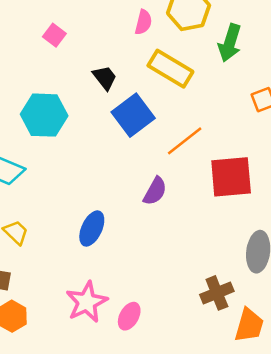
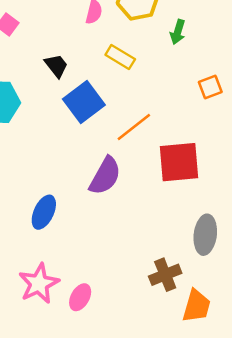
green arrow: (230, 43) -> (178, 32), size x0.7
yellow rectangle: (170, 69) -> (120, 57), size x0.7
purple semicircle: (155, 191) -> (105, 176), size x1.4

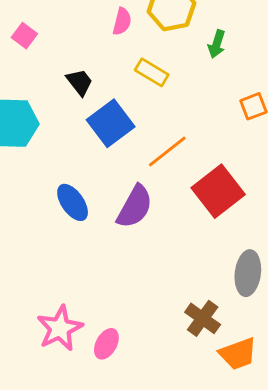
red square: (179, 162) -> (218, 191), turned -33
blue ellipse: (44, 212) -> (73, 202), moved, turned -60
brown cross: (165, 275) -> (203, 318), turned -32
orange trapezoid: (197, 306) -> (238, 354), turned 54

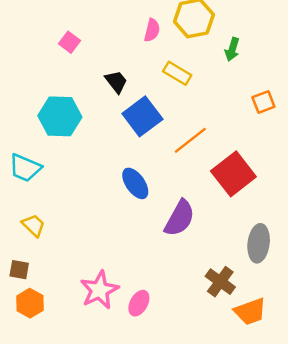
blue ellipse: (73, 202) -> (135, 183), moved
purple semicircle: (135, 207) -> (180, 218), moved

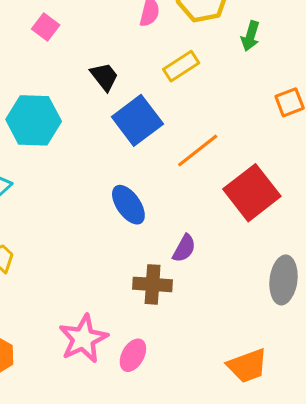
yellow rectangle: (177, 73) -> (181, 66), turned -64
purple semicircle: (180, 218) -> (184, 248), size x0.6
brown cross: (220, 282) -> (153, 284), moved, turned -32
orange trapezoid: (250, 312) -> (247, 366), moved

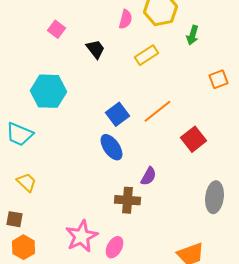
black trapezoid: (104, 77) -> (96, 49), moved
blue square: (137, 120) -> (118, 114), moved, size x0.7
red square: (252, 193) -> (194, 139), size x0.7

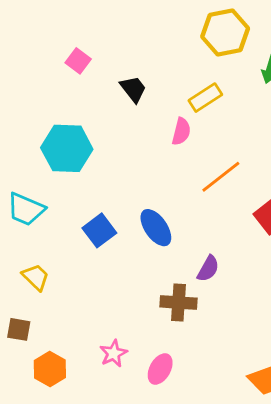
pink semicircle: (126, 19) -> (181, 131), moved
blue square: (118, 114) -> (99, 230), moved
pink star: (82, 236) -> (113, 353), size x0.6
orange hexagon: (24, 247) -> (50, 369), moved

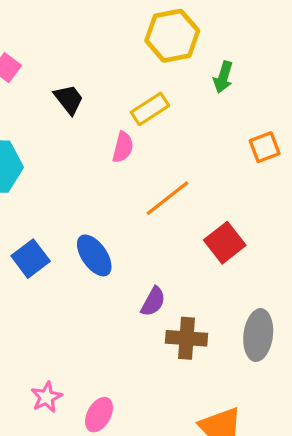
brown cross: (178, 303) -> (187, 338), moved

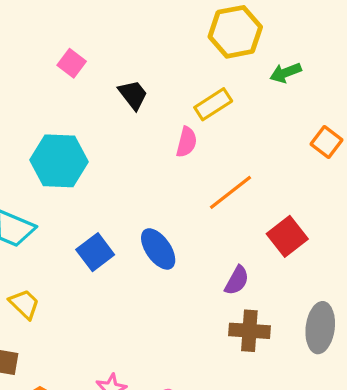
green arrow: (223, 77) -> (286, 73), turned 52
orange square: (265, 147) -> (327, 142), turned -32
purple semicircle: (153, 302) -> (237, 280), moved

